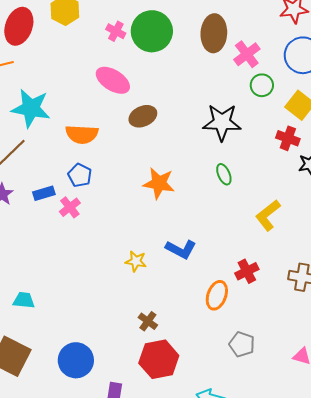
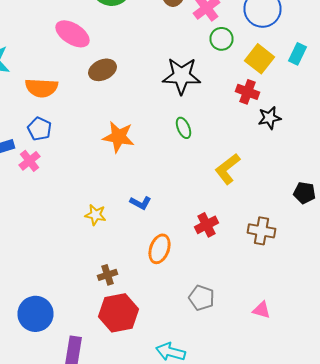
blue L-shape: (181, 249) -> (140, 203), size x0.7
orange ellipse: (217, 295) -> (160, 249), moved
brown cross: (148, 321) -> (108, 275), turned 36

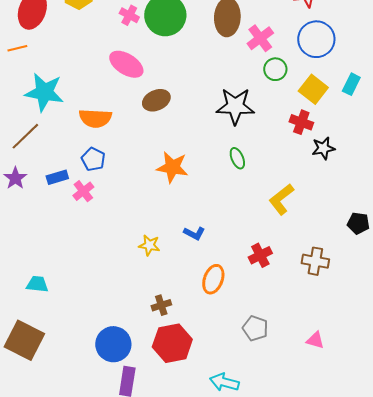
blue circle: (36, 314) -> (113, 344), moved

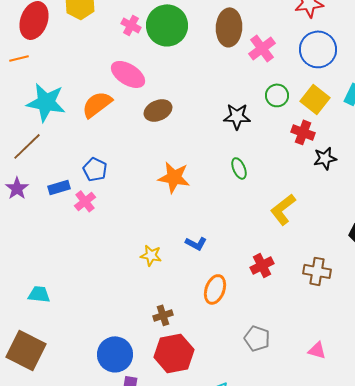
green circle: (275, 69) -> (277, 95), moved
black star: (235, 106) -> (237, 116), size x0.7
orange semicircle: (95, 118) -> (97, 104), moved, turned 140

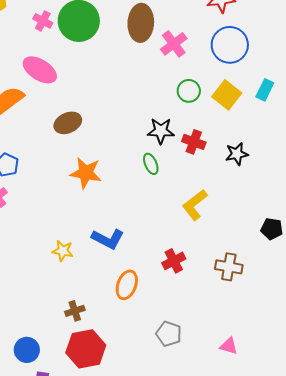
brown ellipse: (158, 110) -> (68, 123), moved
black star: (237, 116) -> (161, 131), moved
red cross: (303, 132) -> (194, 142), moved
blue L-shape: (196, 243) -> (108, 239), size x1.5
blue circle: (115, 354) -> (27, 350), size x0.7

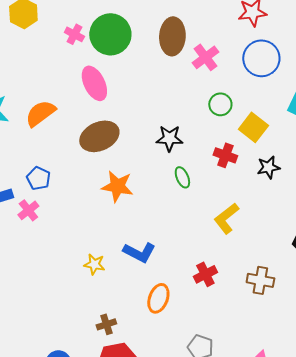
pink ellipse: (40, 70) -> (94, 83), moved, turned 32
yellow square: (227, 95) -> (253, 127), moved
brown ellipse: (68, 123) -> (99, 136), size x1.4
black star: (161, 131) -> (169, 138), moved

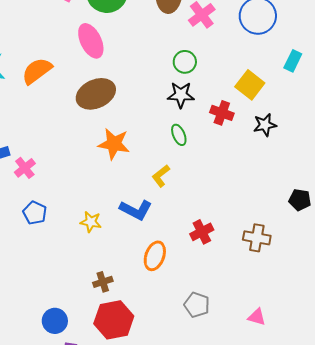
green circle: (220, 104) -> (185, 62), moved
black star: (169, 138) -> (181, 95), moved
blue pentagon: (38, 178) -> (35, 213), moved
yellow L-shape: (226, 218) -> (161, 176), moved, size x0.7

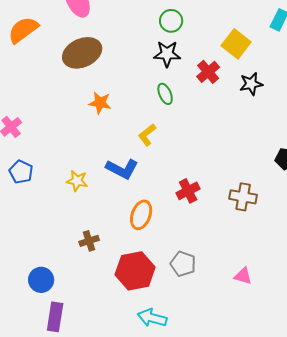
red cross: (222, 113) -> (208, 72), turned 30
orange star: (114, 144) -> (100, 103), size x0.7
red hexagon: (114, 320) -> (135, 271), moved

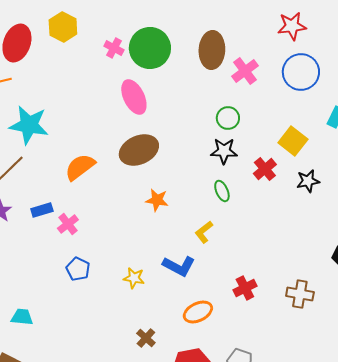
orange semicircle: (23, 30) -> (80, 167), moved
orange ellipse: (141, 215) -> (198, 312), turned 44
brown cross: (89, 241) -> (146, 338), turned -30

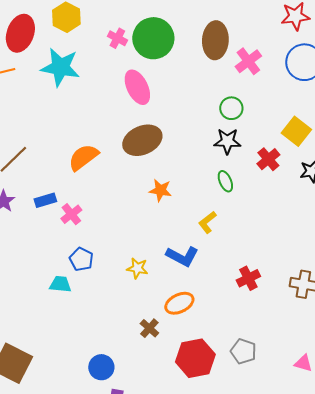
cyan star: (29, 125) -> (60, 67), moved
orange ellipse: (198, 312) -> (179, 303), moved
cyan trapezoid: (22, 317) -> (60, 284), moved

